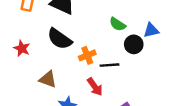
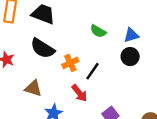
black circle: (134, 44) -> (130, 57), moved
black line: (109, 65) -> (92, 71), turned -48

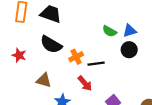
green semicircle: (98, 31) -> (110, 31), moved
black line: (92, 71) -> (96, 64), turned 49

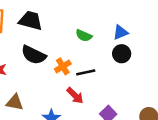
green semicircle: (110, 31) -> (84, 36), moved
brown triangle: (44, 80) -> (15, 102), moved

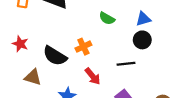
black semicircle: (34, 55) -> (55, 56), moved
black line: (86, 72) -> (126, 64), moved

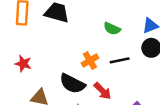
black semicircle: (55, 56) -> (72, 84), moved
black line: (126, 64) -> (120, 60), moved

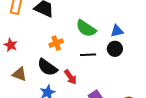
green semicircle: (112, 29) -> (86, 28), size x1.5
orange cross: (90, 61) -> (56, 43), moved

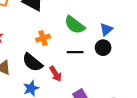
blue triangle: (117, 31) -> (106, 29), turned -32

